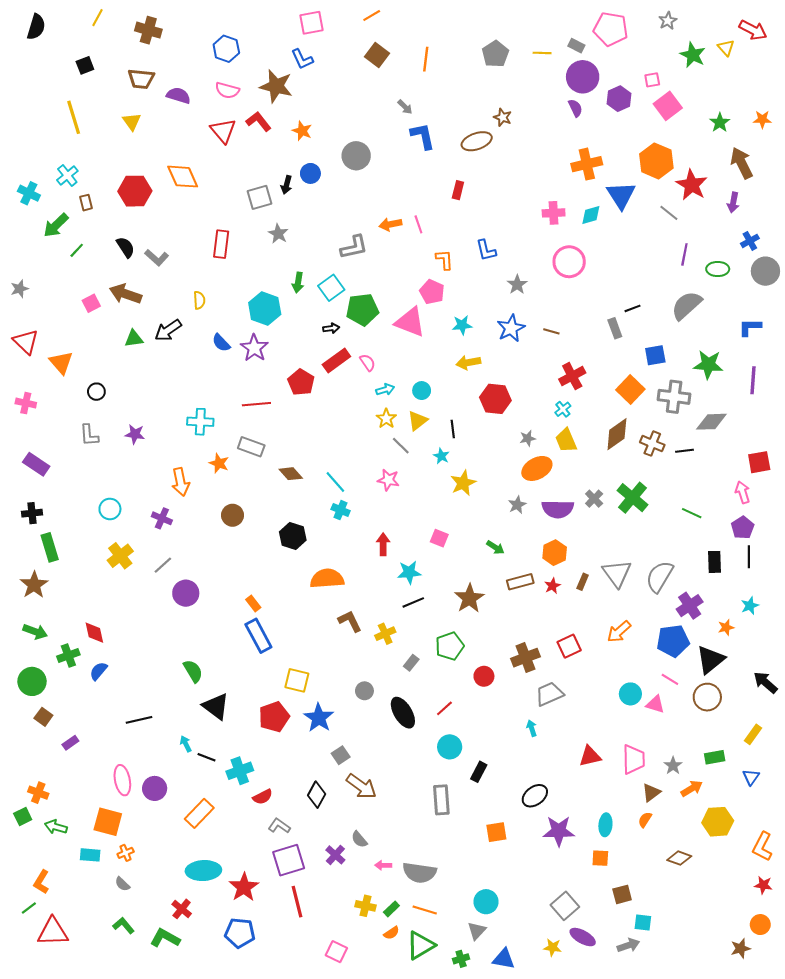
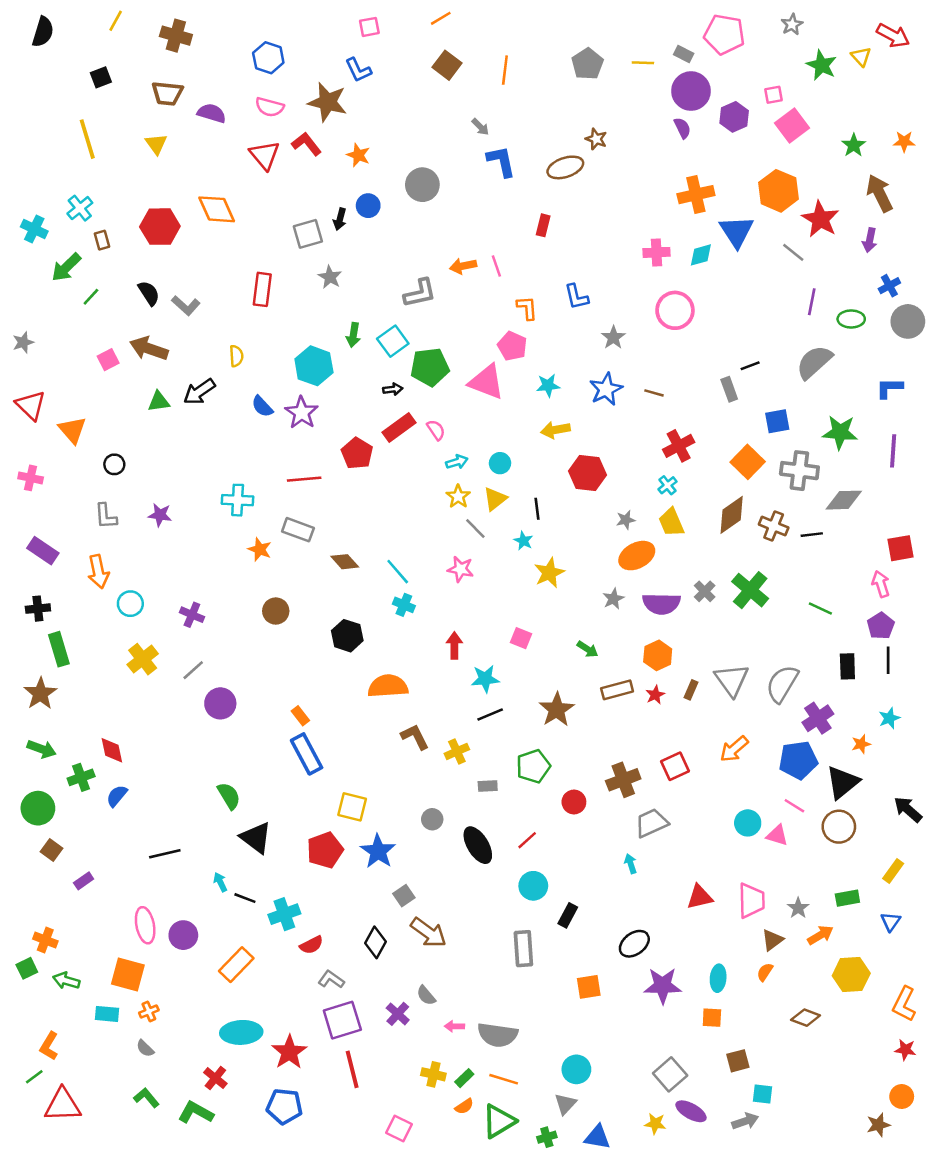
pink square: (311, 23) -> (369, 27), size x0.7
orange arrow: (181, 482) -> (98, 572), moved
gray rectangle: (411, 663) -> (488, 786), turned 49

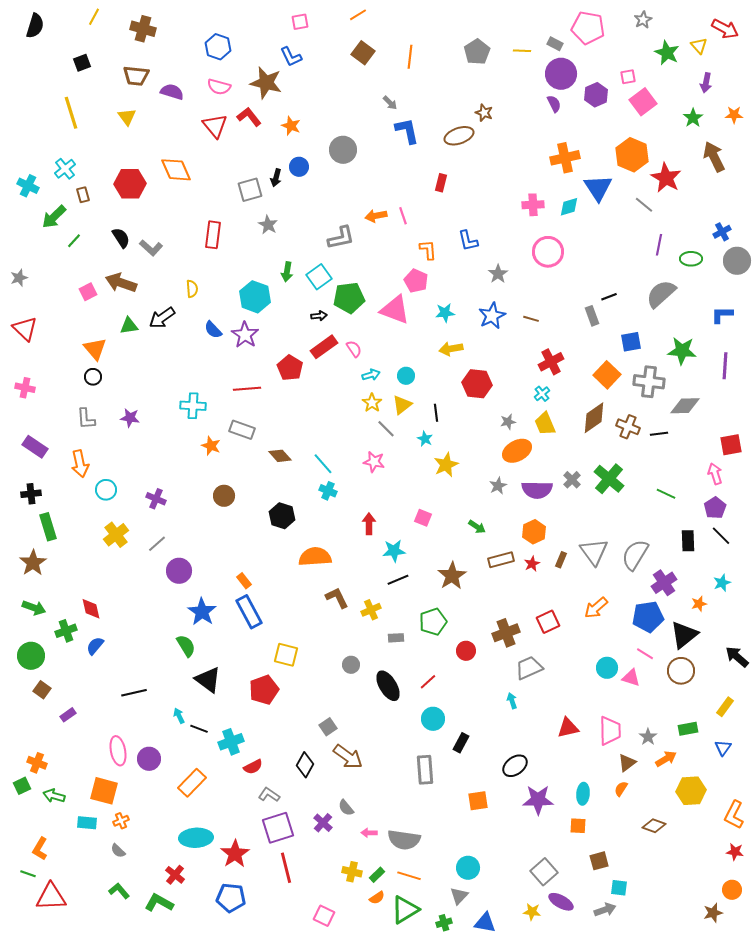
purple arrow: (870, 240) -> (706, 83), moved
orange triangle: (72, 430) -> (95, 349), moved
black line: (888, 660) -> (721, 536), turned -45
blue star: (378, 851) -> (202, 612), moved
green line: (34, 1077) -> (28, 874), turned 56

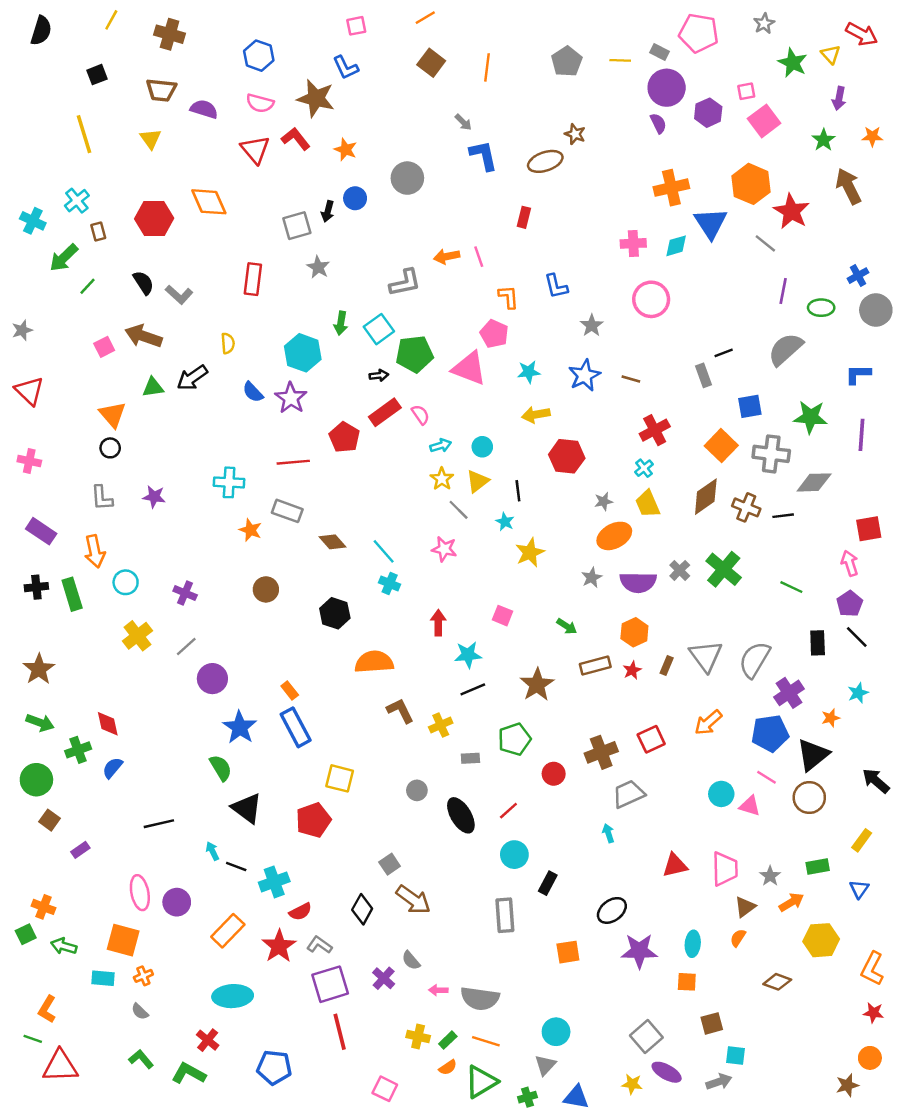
green rectangle: (48, 527) -> (72, 594), moved
red star: (235, 854) -> (279, 946), moved

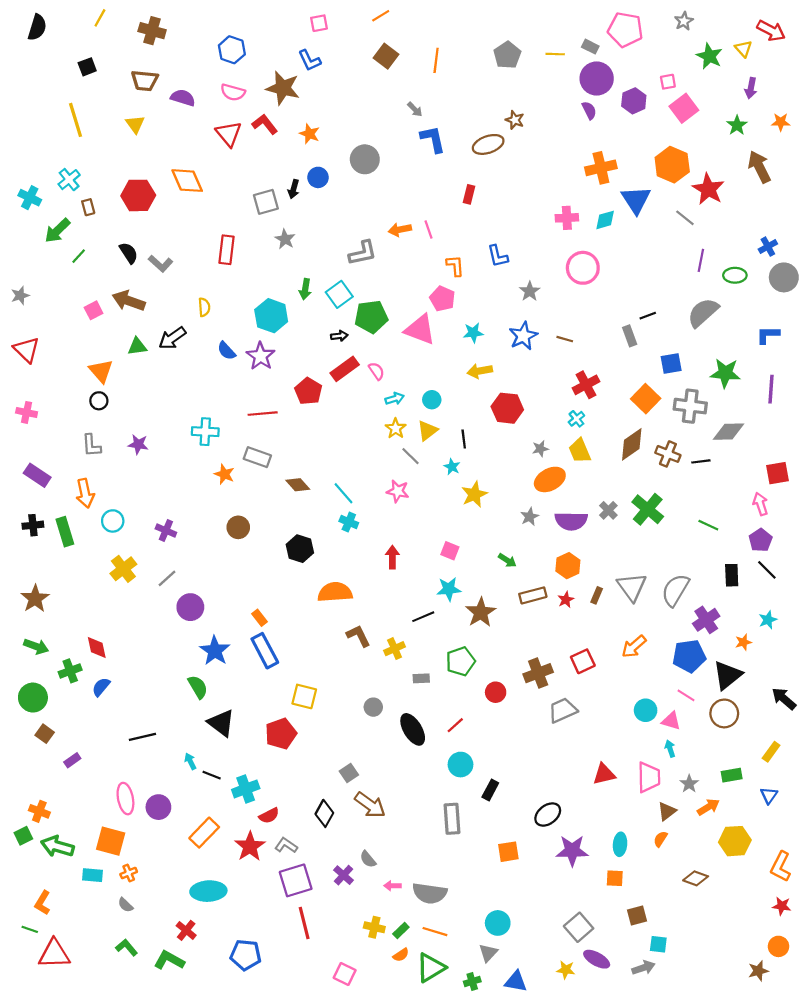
cyan star: (468, 655) -> (449, 589), moved
cyan arrow: (608, 833) -> (670, 749), moved
green arrow: (64, 946) -> (57, 846), size x1.4

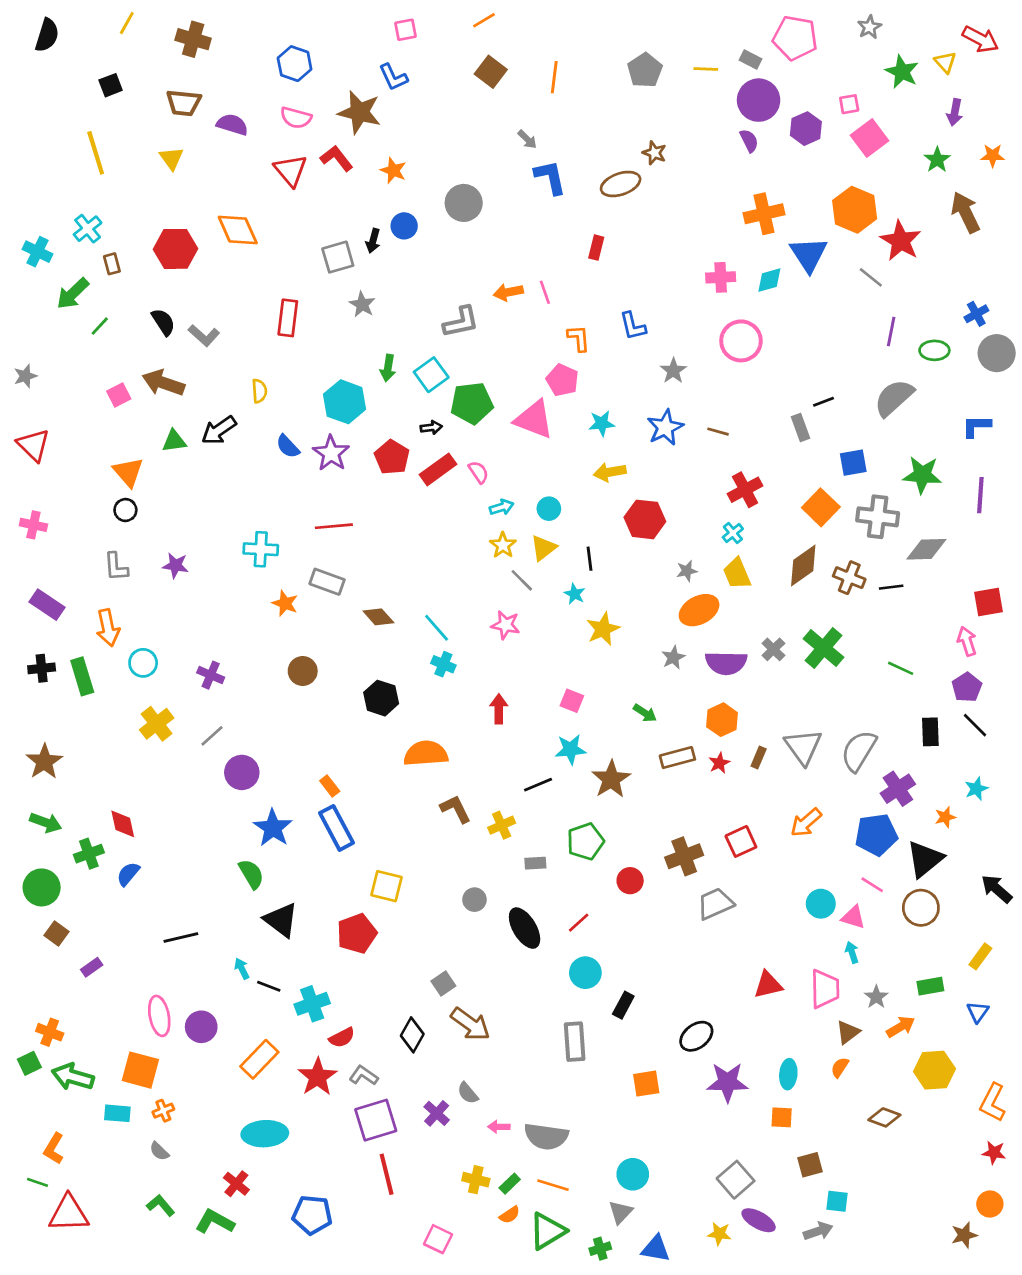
red pentagon: (308, 391) -> (392, 457), moved

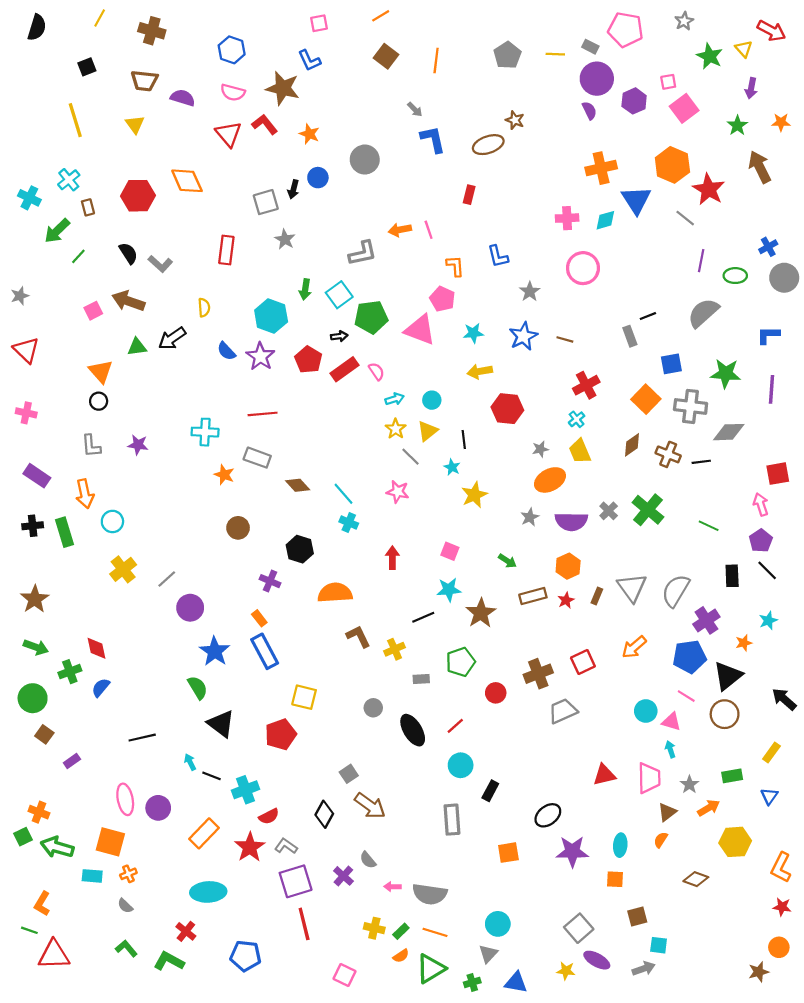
brown diamond: (803, 565) -> (632, 445), size x0.7
purple cross: (211, 675) -> (270, 581), moved

